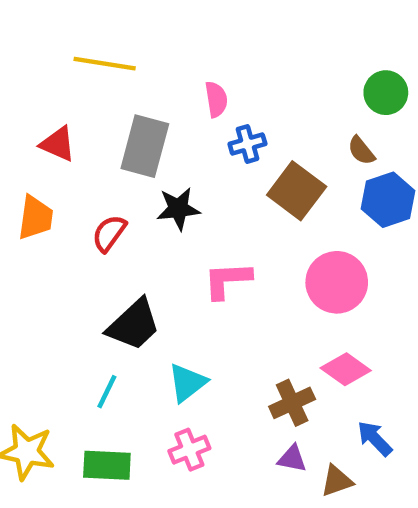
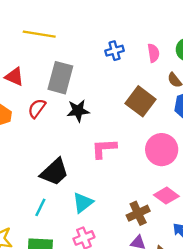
pink semicircle: (216, 99) -> (153, 53), moved
blue cross: (247, 144) -> (115, 51), moved
red semicircle: (109, 233) -> (37, 108), moved

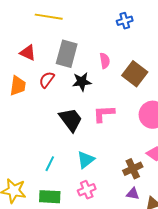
blue cross: (115, 51) -> (125, 21), moved
pink semicircle: (153, 53) -> (105, 61), moved
black trapezoid: (54, 172) -> (71, 120), moved, turned -84

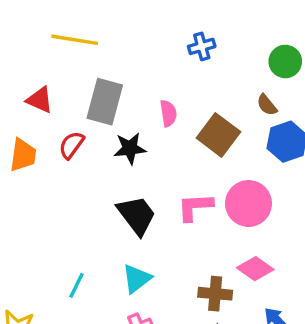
pink L-shape: (104, 114) -> (195, 207), moved
black trapezoid: (71, 120) -> (137, 215), moved
brown cross: (133, 169) -> (215, 294), turned 30

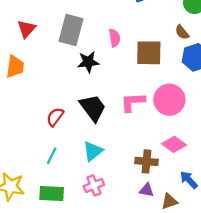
red triangle: (40, 100) -> (26, 29), turned 48
brown square: (218, 135) -> (149, 53), turned -36
red semicircle: (71, 145) -> (55, 117), moved

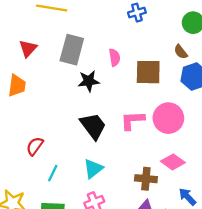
red semicircle: (55, 117) -> (35, 146), moved

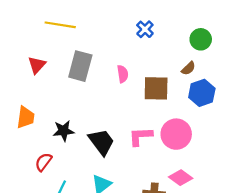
blue cross: (137, 13) -> (145, 29), turned -30
brown semicircle: (181, 52) -> (188, 68), turned -96
black star: (89, 81) -> (64, 131), moved
orange trapezoid: (17, 86) -> (26, 117), moved

